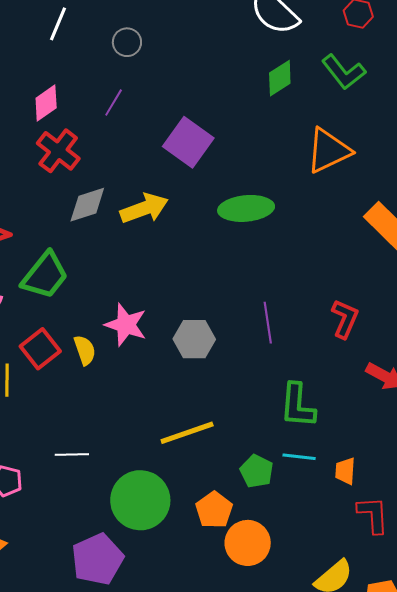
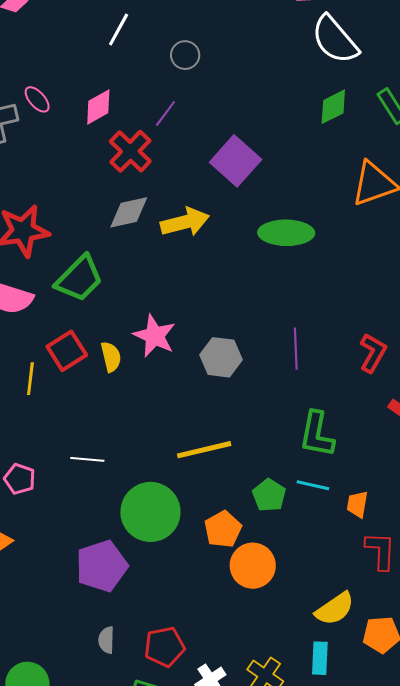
red cross: (58, 151) -> (130, 151), moved

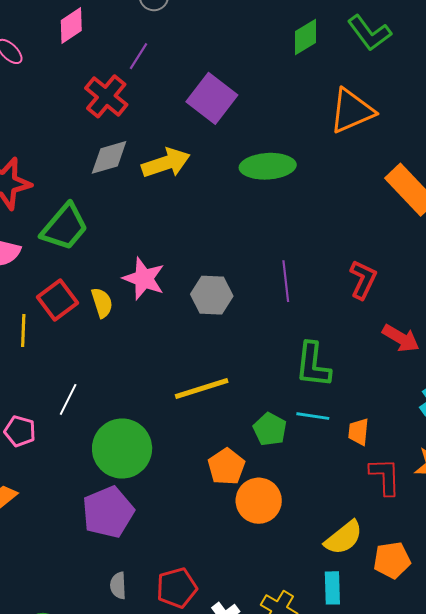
pink diamond: (98, 107) -> (71, 25), moved
white line: (87, 459) -> (68, 399), moved, turned -64
green circle: (150, 512) -> (122, 448), moved

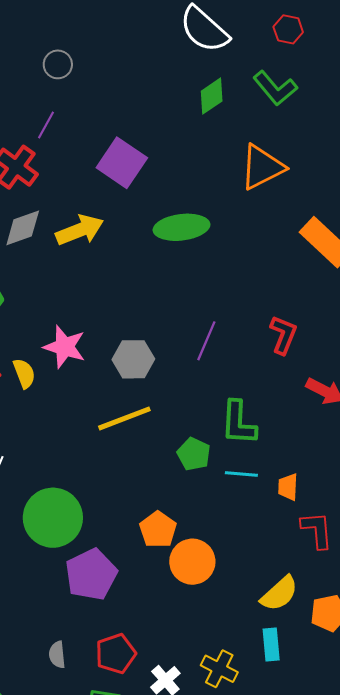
purple line: (286, 281) -> (206, 341), turned 33
yellow line: (202, 389) -> (124, 418), moved
green pentagon: (270, 429) -> (194, 454), moved
purple pentagon: (108, 512) -> (91, 574), moved

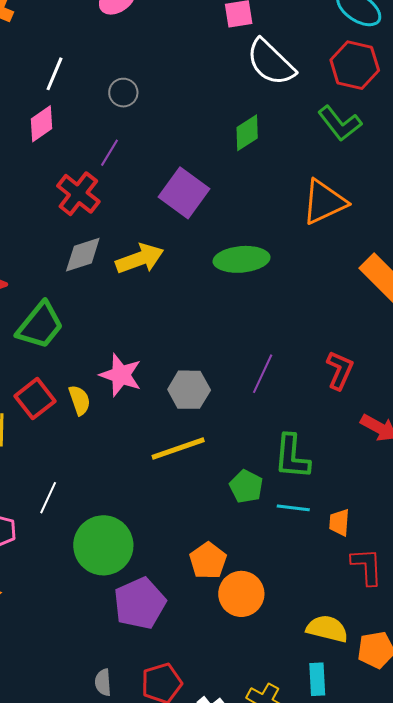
red hexagon: (288, 29) -> (355, 65), size x1.6
green diamond: (212, 96) -> (247, 133), moved
yellow semicircle: (279, 594) -> (327, 629), turned -126

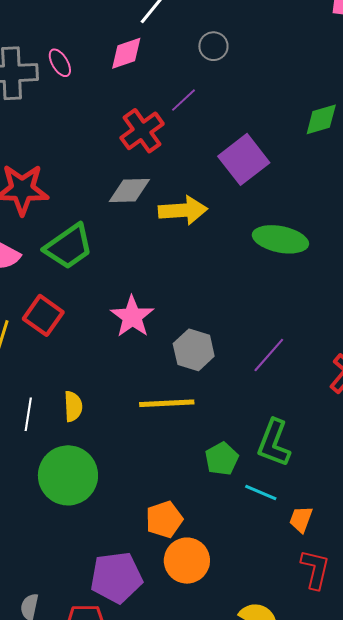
red square: (35, 399) -> (43, 315), turned -33
yellow semicircle: (79, 400) -> (73, 406), moved
white line: (48, 498) -> (28, 414), turned -32
purple pentagon: (140, 603) -> (116, 577), moved

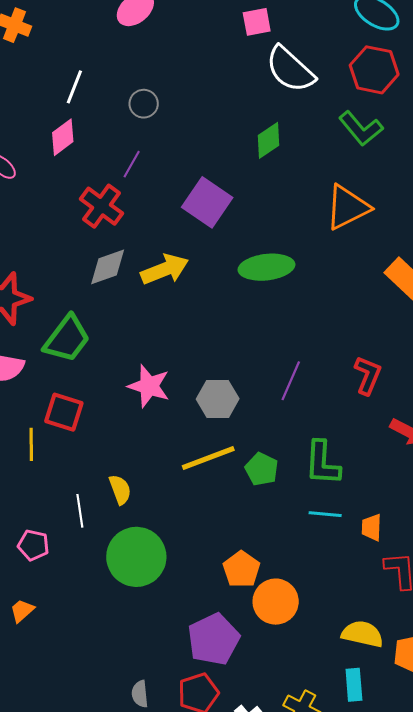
green pentagon: (222, 459) -> (262, 469), moved

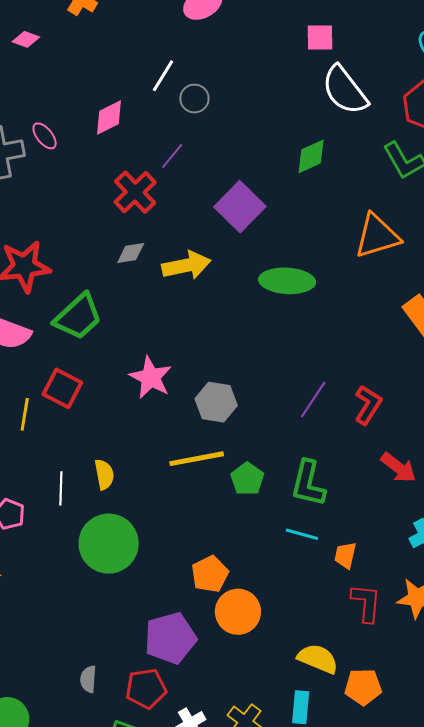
white line: (74, 87) -> (163, 76), moved
gray diamond: (108, 267) -> (131, 253), size x0.7
purple line: (291, 381) -> (313, 400), moved

